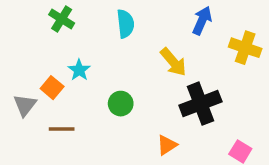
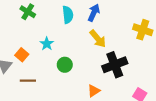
blue arrow: (202, 21) -> (94, 13), moved
cyan star: (79, 70) -> (47, 44), moved

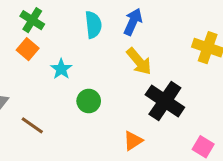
orange square: (22, 55) -> (28, 49), moved
black cross: (115, 65) -> (165, 101), turned -35
brown line: (28, 81) -> (32, 125), turned 35

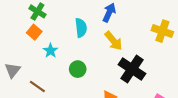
cyan semicircle: (93, 25) -> (81, 28), moved
cyan star: (61, 69) -> (51, 51), moved

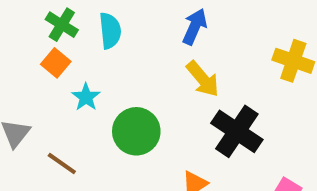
cyan semicircle: (81, 28) -> (110, 31), moved
green circle: (78, 69) -> (136, 131), size x1.5

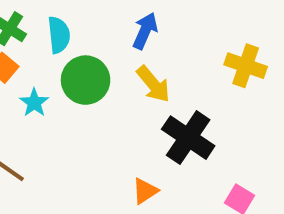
green circle: (136, 131) -> (86, 80), moved

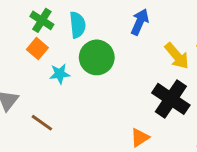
yellow arrow: (153, 84) -> (177, 56), moved
cyan star: (34, 103) -> (60, 74), turned 30

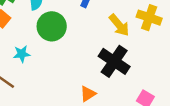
cyan star: (60, 74) -> (22, 54), moved

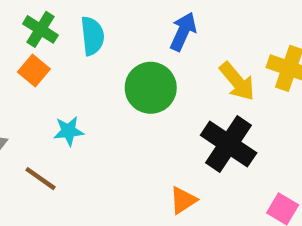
green circle: (52, 26) -> (151, 88), moved

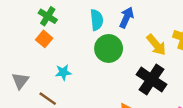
cyan semicircle: (92, 36) -> (97, 20), moved

